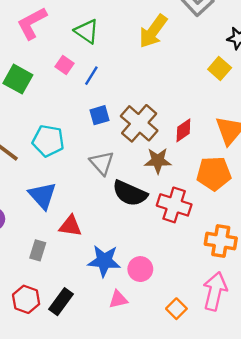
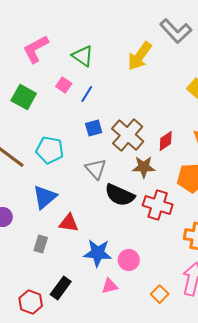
blue triangle: (42, 196) -> (45, 197), turned 32
red hexagon: (26, 299) -> (31, 302), moved

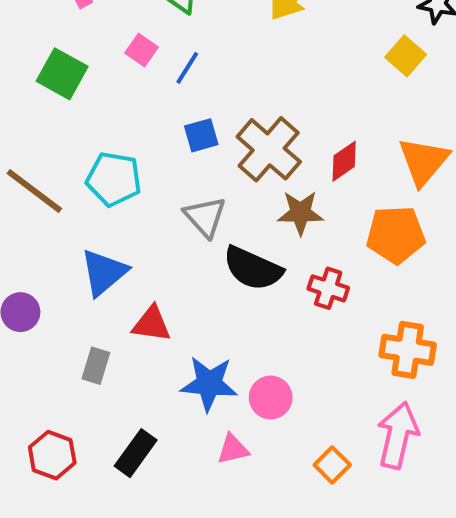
red cross: (158, 205) -> (328, 288), size x0.7
red hexagon: (31, 302) -> (52, 455), moved

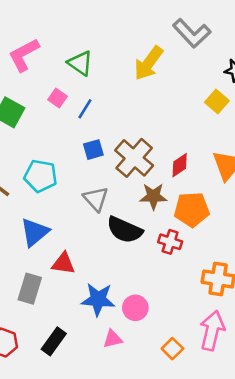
orange pentagon: (396, 235) -> (192, 209), moved
gray rectangle: (96, 366) -> (30, 289), size x1.4

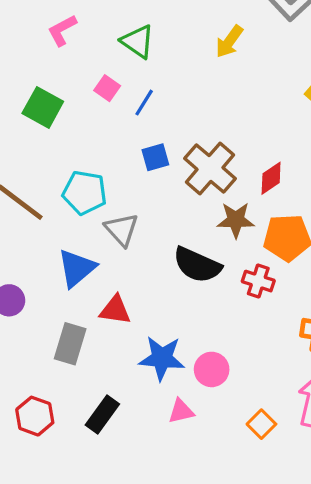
pink L-shape: (24, 55) -> (62, 30), size x0.7
yellow arrow: (149, 63) -> (229, 42), size x0.7
gray triangle: (96, 199) -> (122, 230), moved

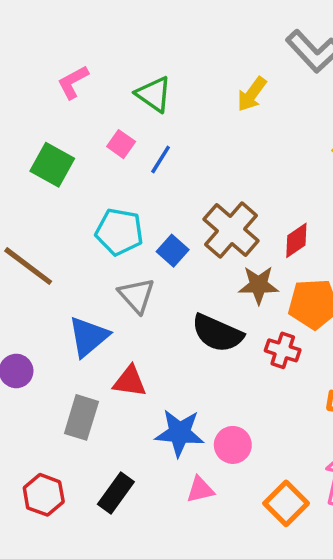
blue square: (155, 157) -> (173, 251), moved, turned -32
cyan pentagon: (85, 193) -> (119, 232), moved
orange square: (261, 424) -> (286, 503), size x1.4

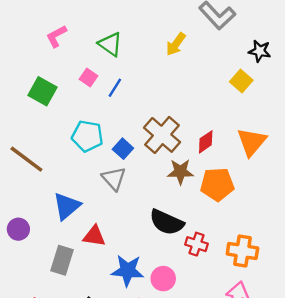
gray triangle: (137, 295) -> (114, 179), moved
black semicircle: (217, 333) -> (167, 222), moved
red cross: (283, 350) -> (196, 244), moved

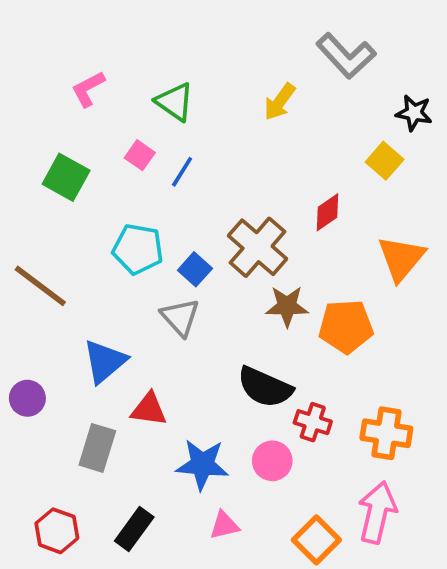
red diamond: (206, 142) -> (327, 212), moved
pink circle: (163, 279) -> (272, 461), moved

